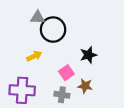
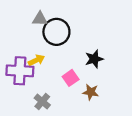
purple cross: (22, 90) -> (20, 71), moved
gray cross: (62, 95) -> (42, 102), moved, turned 32

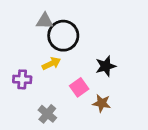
yellow arrow: (36, 60) -> (51, 63), moved
purple cross: (20, 71) -> (22, 79), size x0.6

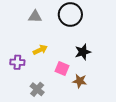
black circle: (63, 36) -> (70, 15), moved
pink square: (79, 87) -> (62, 69), turned -32

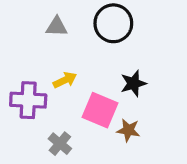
purple cross: (17, 62) -> (28, 100), size x1.5
pink square: (62, 69) -> (100, 110), size x1.5

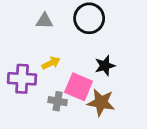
brown star: (128, 130) -> (101, 102), size x1.5
gray cross: (60, 144) -> (58, 101), moved, turned -30

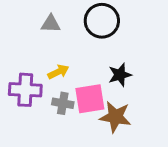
pink square: (79, 87) -> (90, 99), turned -32
gray cross: (58, 101) -> (63, 103), moved

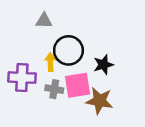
black circle: (102, 21) -> (68, 50), moved
yellow arrow: (58, 72) -> (50, 62), turned -66

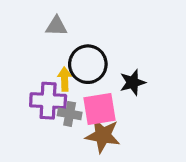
purple cross: (22, 78) -> (48, 101), moved
brown star: (100, 101) -> (103, 135), moved

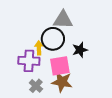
gray triangle: (56, 26) -> (63, 20), moved, size x1.5
gray cross: (70, 114) -> (36, 86), moved, turned 32

